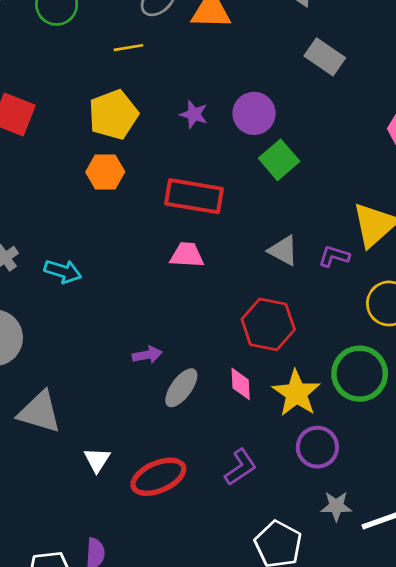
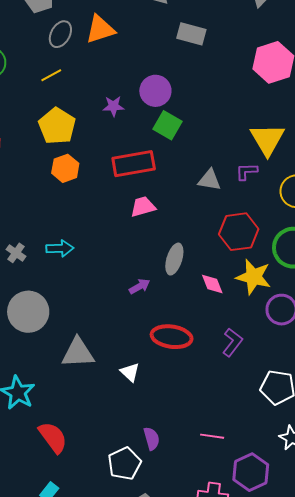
green square: (279, 160) -> (167, 125), moved
red hexagon: (268, 324) -> (239, 232), moved
gray ellipse: (181, 388) -> (174, 259), moved
red ellipse: (158, 477) -> (172, 337), moved, turned 51

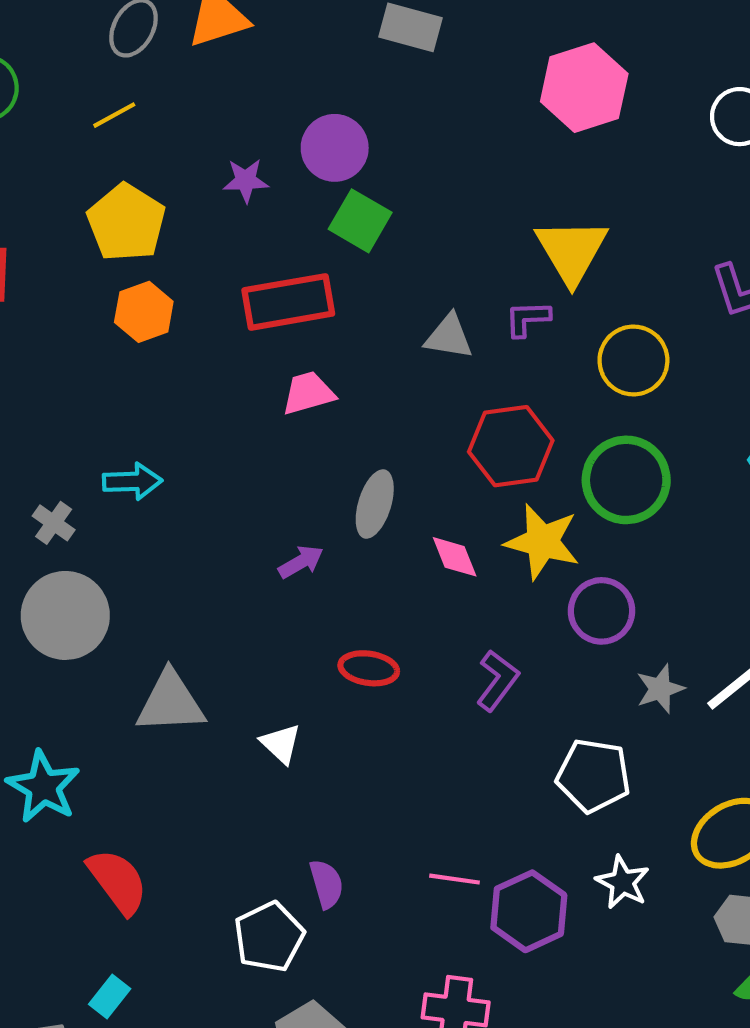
gray cross: (16, 253) -> (54, 523), moved
red ellipse: (172, 337) -> (369, 668), size x0.7
purple hexagon: (251, 472) -> (529, 911), moved

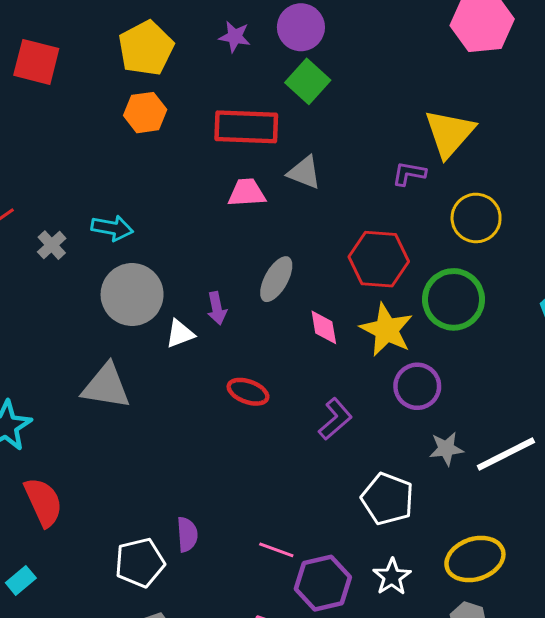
gray triangle: (449, 337) -> (304, 172), moved
purple arrow: (301, 562) -> (217, 308), turned 96
gray circle: (65, 615) -> (132, 295), moved
white triangle: (281, 744) -> (180, 334), moved, turned 44

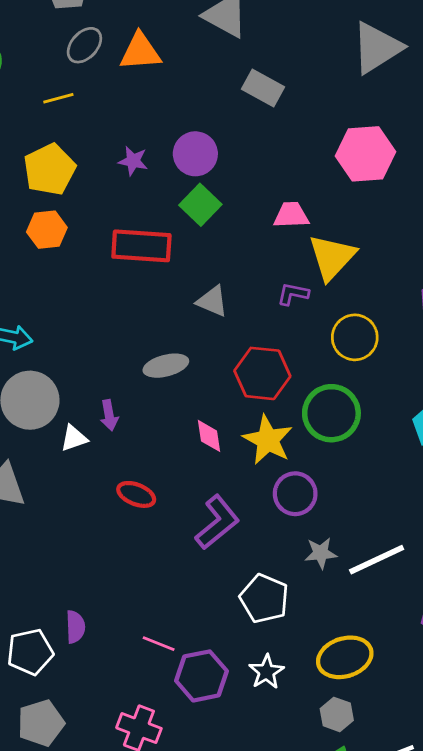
gray triangle: (304, 172) -> (212, 301), moved
pink trapezoid: (247, 193) -> (291, 215), moved
gray ellipse: (276, 279) -> (166, 366), moved, turned 45
purple L-shape: (335, 419) -> (217, 522), size x1.4

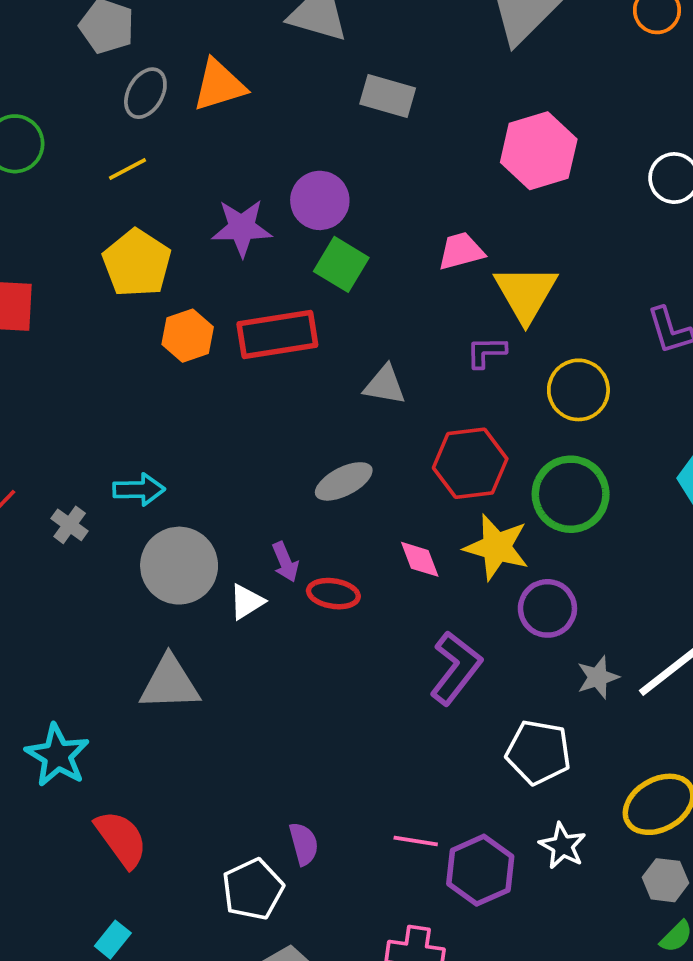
purple star: (133, 161) -> (242, 228), size x1.5
orange hexagon: (47, 230) -> (188, 336), moved
red ellipse: (136, 494) -> (333, 594), moved

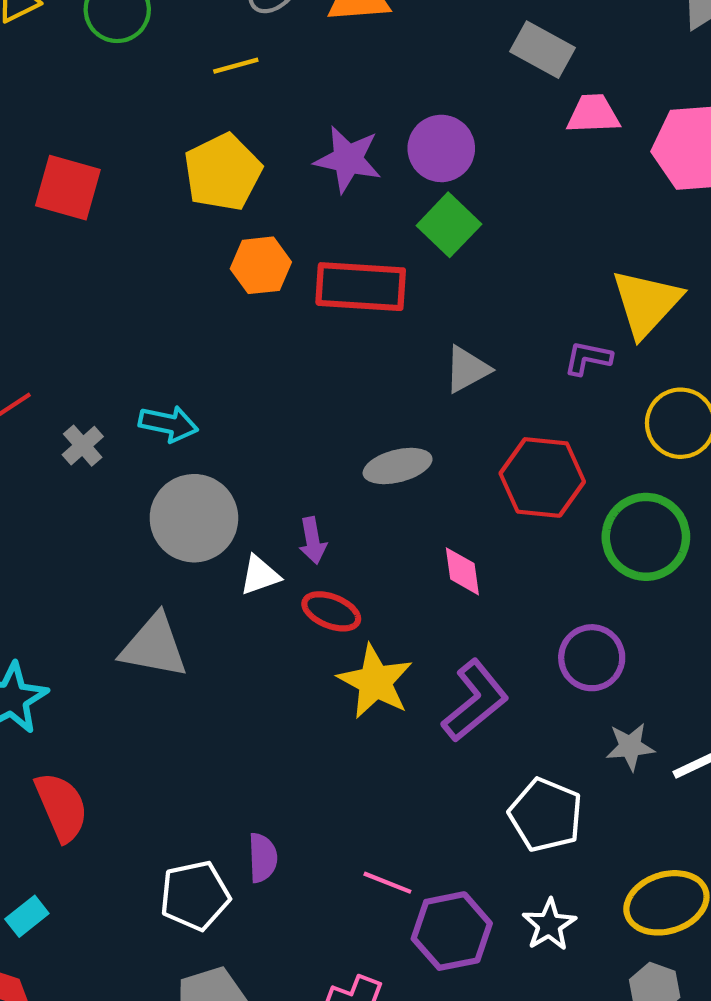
pink trapezoid: (461, 251) -> (593, 114), moved
gray triangle: (385, 385) -> (467, 369), turned -51
yellow star: (497, 547) -> (375, 682), moved
red ellipse: (333, 594) -> (331, 611), moved

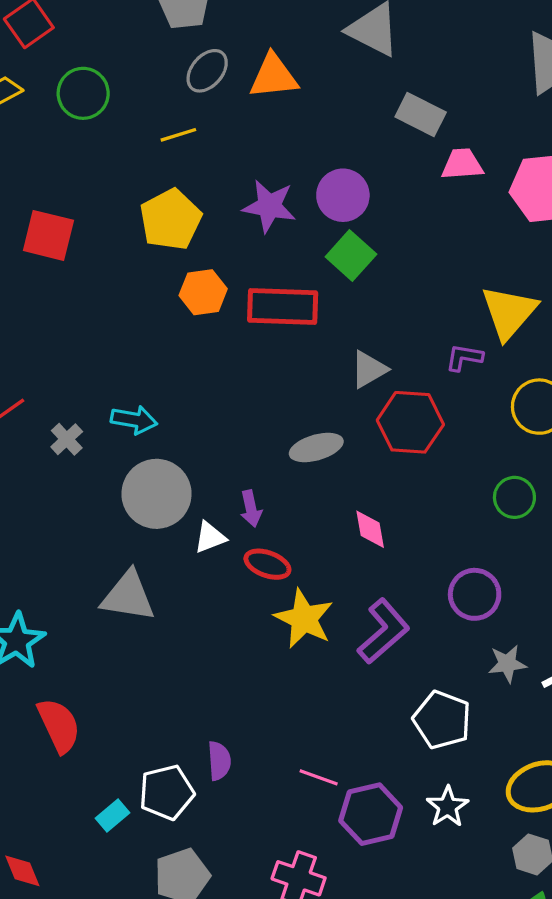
red hexagon: (542, 477) -> (410, 422), moved
green circle: (646, 537) -> (514, 497), size x0.6
cyan rectangle: (27, 916) -> (112, 816), moved

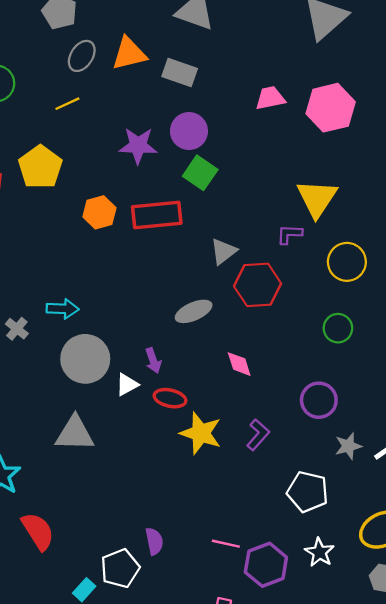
gray rectangle: (421, 115) -> (180, 73), moved
yellow pentagon: (171, 219) -> (40, 167), moved
purple L-shape: (383, 631) -> (258, 435), size x0.7

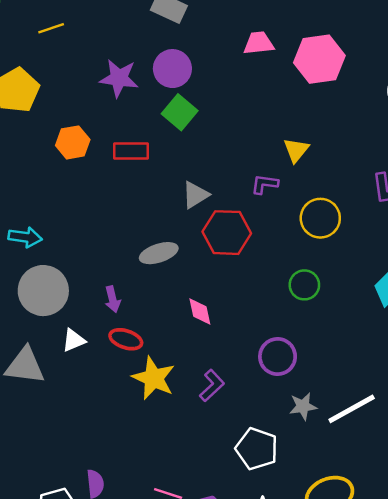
yellow triangle: (317, 198) -> (296, 150), size x0.6
red rectangle: (157, 215) -> (131, 151), size x0.7
white triangle: (127, 385) -> (74, 340), moved

